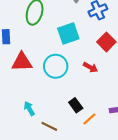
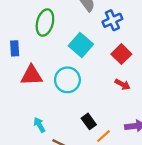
cyan square: (68, 34) -> (81, 45), turned -30
red arrow: (90, 67) -> (123, 84), moved

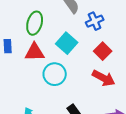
red triangle: (31, 75) -> (35, 52), moved
red arrow: (123, 84) -> (104, 78), size x1.6

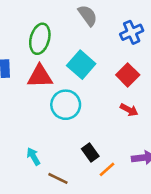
blue cross: (95, 21) -> (132, 32), moved
red arrow: (104, 78) -> (129, 110), size x0.6

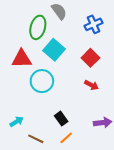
green ellipse: (40, 39) -> (38, 27), moved
cyan arrow: (33, 156) -> (17, 122), turned 88
orange line: (107, 169) -> (66, 138), moved

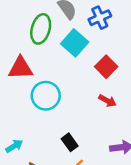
blue cross: (94, 24) -> (100, 18), moved
cyan square: (54, 50) -> (75, 43), moved

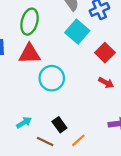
green ellipse: (41, 29) -> (30, 22), moved
black rectangle: (70, 142) -> (59, 125), moved

